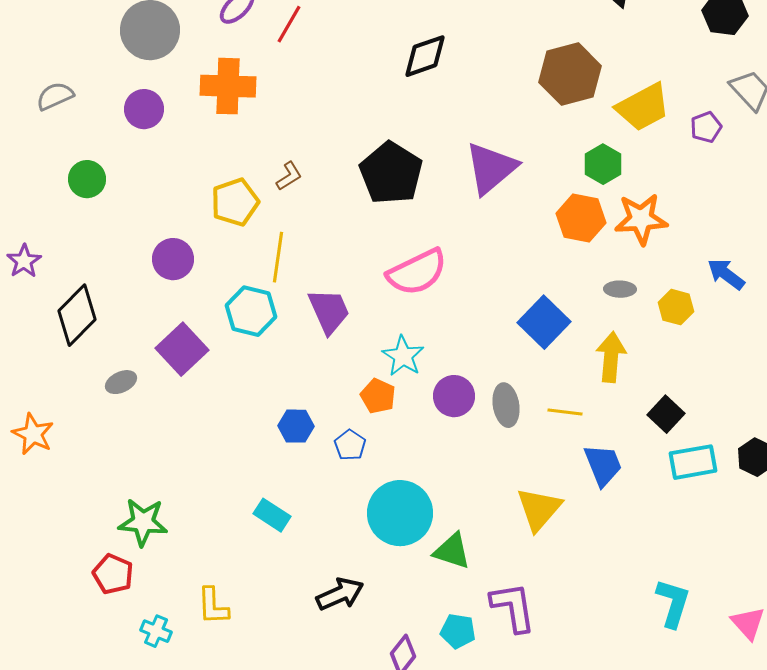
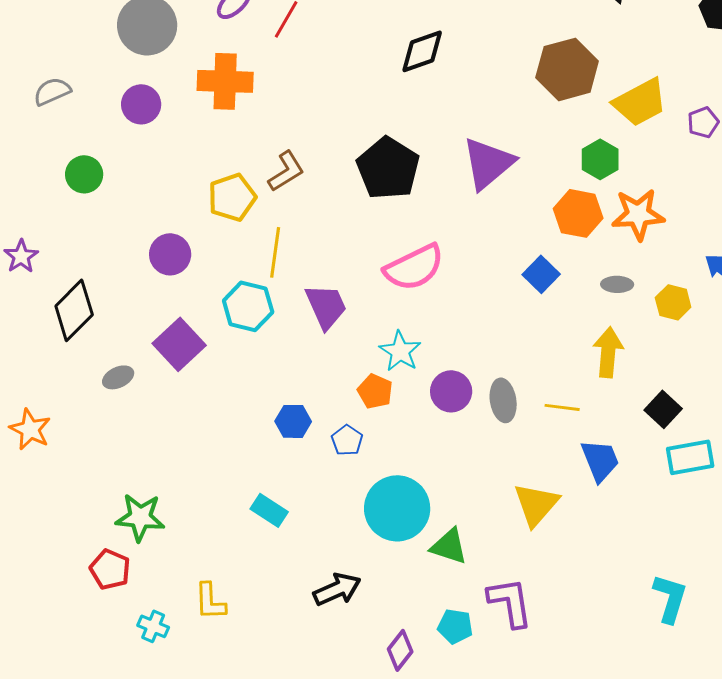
brown L-shape: (289, 176) -> (286, 171), size x1.4
blue square: (544, 322) -> (541, 274), moved, size x0.7

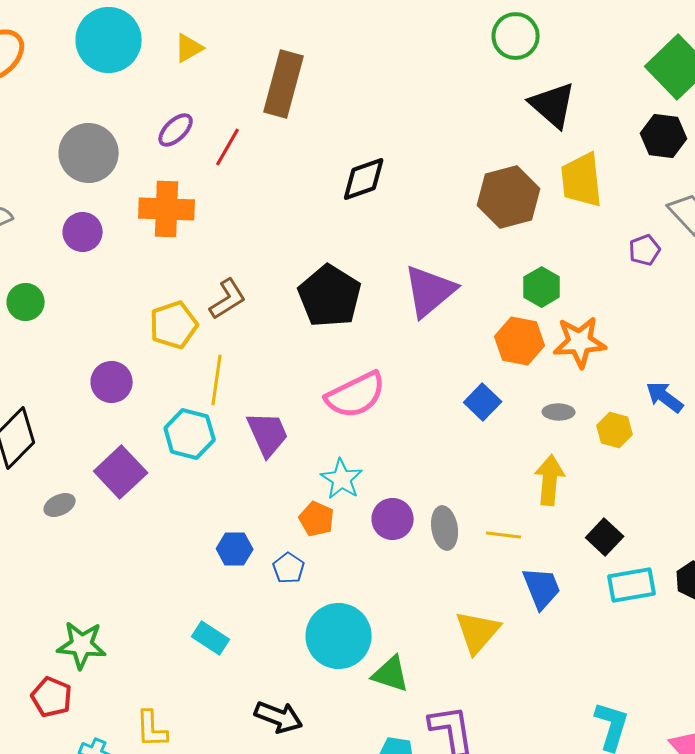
yellow trapezoid: (640, 102) -> (582, 180), moved, turned 112
black arrow: (337, 589) -> (279, 717), turned 45

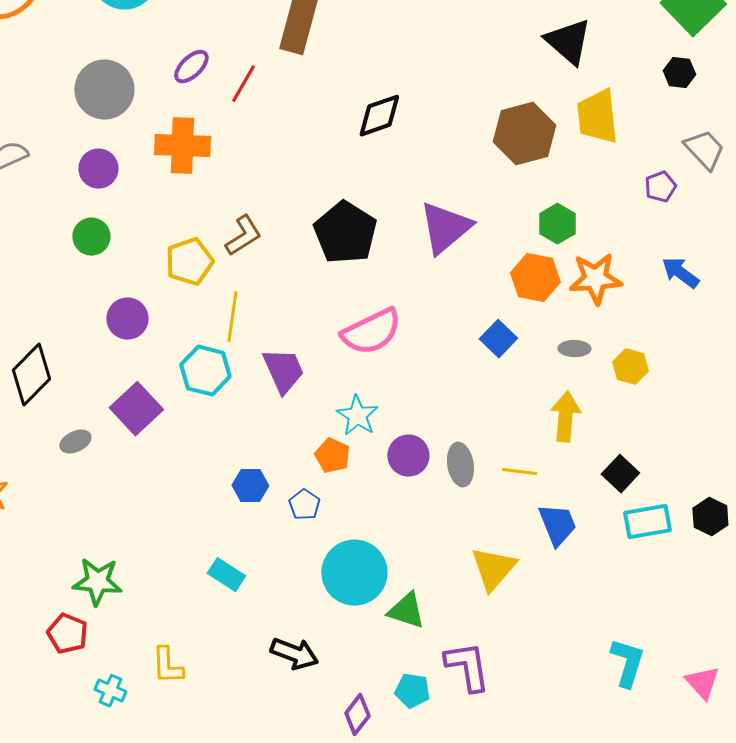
black hexagon: (664, 136) -> (679, 73), size x0.7
green circle: (26, 302) -> (91, 237), moved
blue arrow: (665, 397) -> (680, 273), moved

